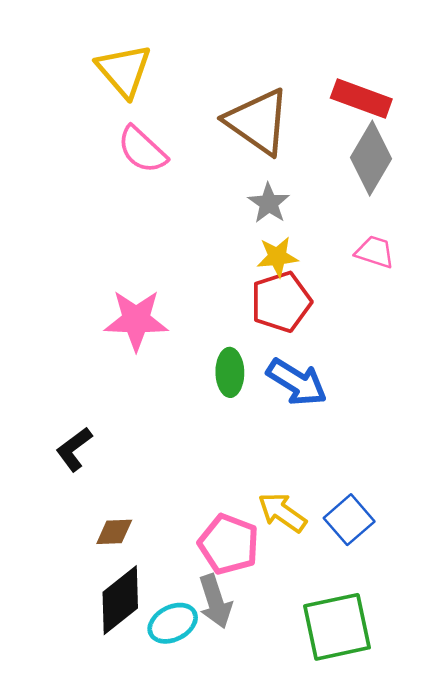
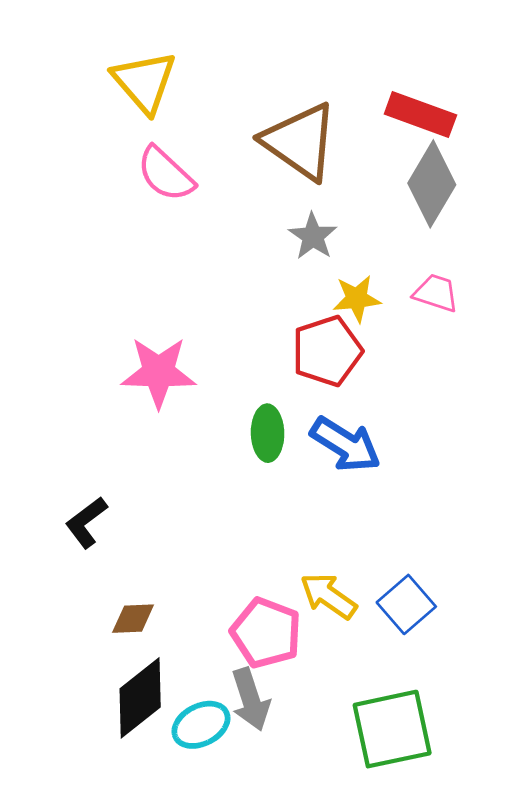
yellow star: (277, 257) -> (357, 299), moved

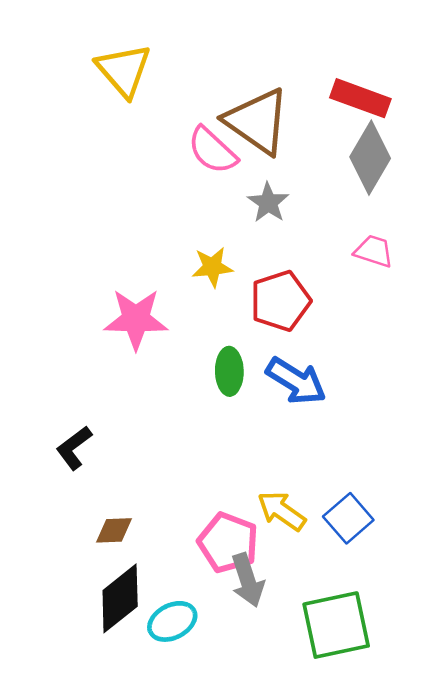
pink semicircle: (166, 174) -> (212, 150), moved
yellow star: (357, 299) -> (212, 267), moved
gray arrow: (251, 699) -> (248, 580), moved

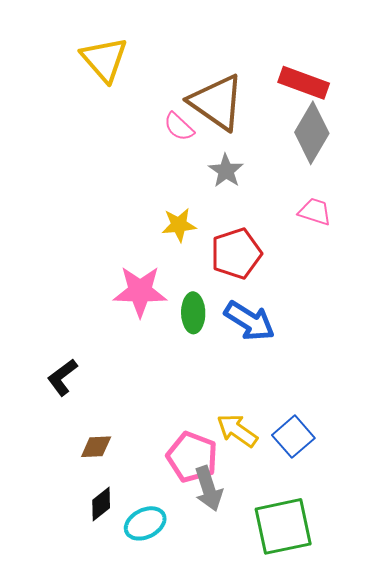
pink semicircle: (212, 150) -> (179, 127), size x0.7
pink star: (136, 319) -> (140, 291), moved
black diamond: (120, 598) -> (101, 504), size x0.6

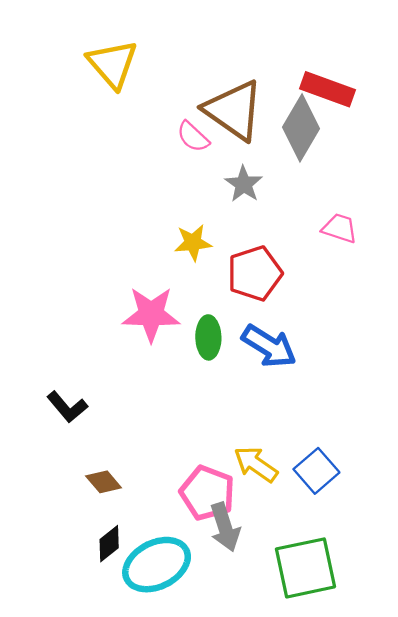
gray diamond: (312, 133) -> (301, 128), moved
black L-shape: (62, 377) -> (67, 407), turned -93
brown diamond: (96, 447) -> (104, 482), turned 52
cyan ellipse: (145, 523) -> (157, 565), size x1.5

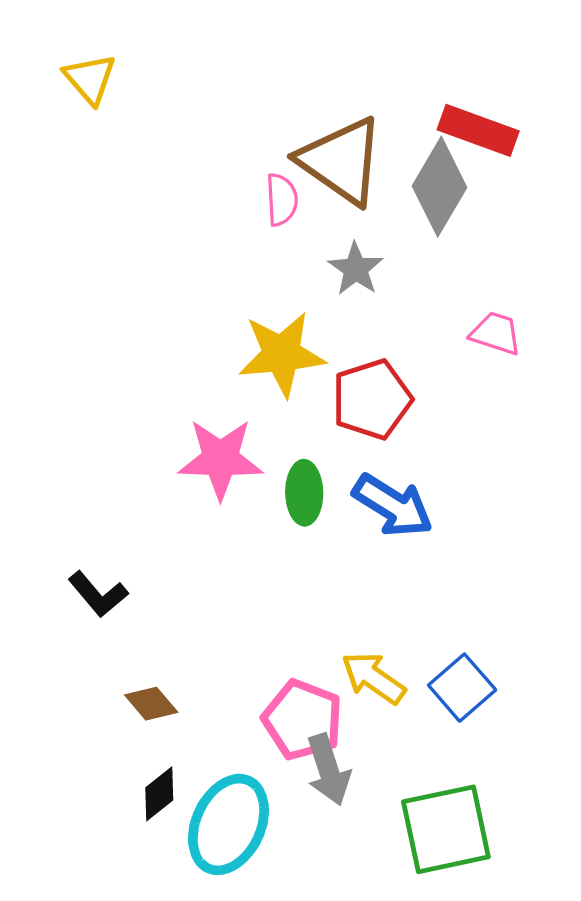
yellow triangle: (112, 64) -> (90, 79), moved, size x0.7
pink semicircle: (193, 137) -> (282, 200), turned -136
yellow star: (193, 243) -> (282, 354), size x1.6
cyan ellipse: (157, 565) -> (228, 824), turned -38

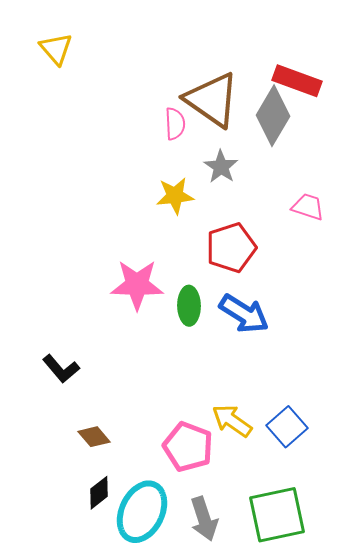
yellow star: (282, 354) -> (175, 196), moved, size x0.7
gray arrow: (328, 770) -> (204, 519), moved

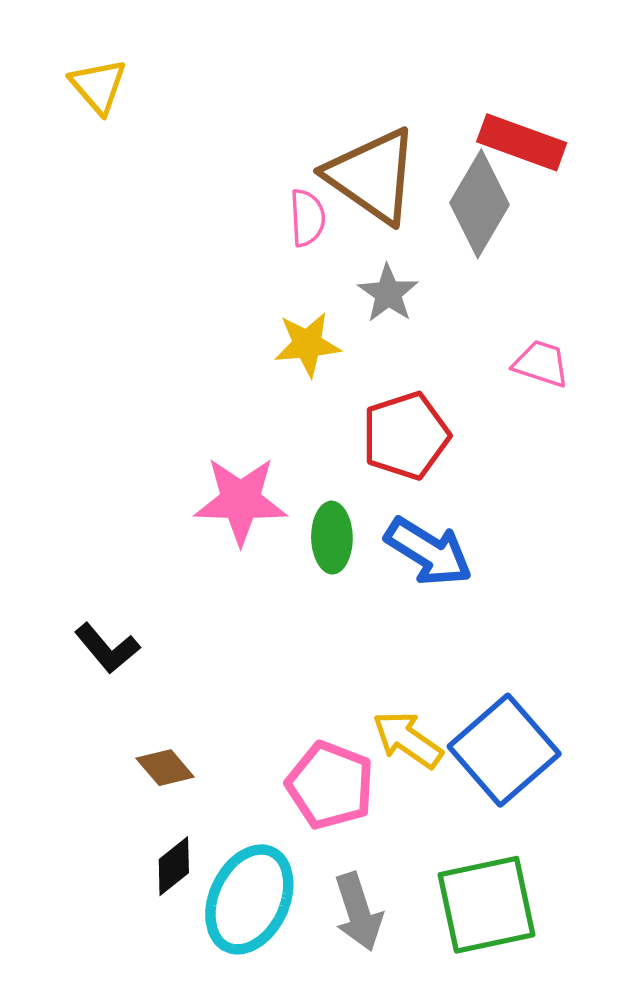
blue square: (287, 427) -> (504, 750), size x1.5

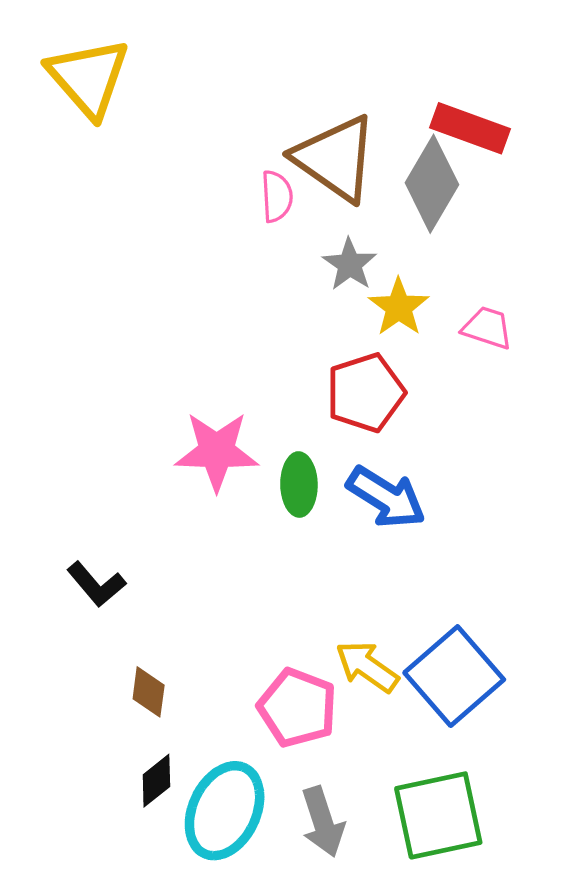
yellow triangle: (98, 86) -> (88, 78), size x1.6
yellow star: (307, 344) -> (399, 307), moved, turned -30
brown diamond: (165, 768) -> (149, 692), turned 48

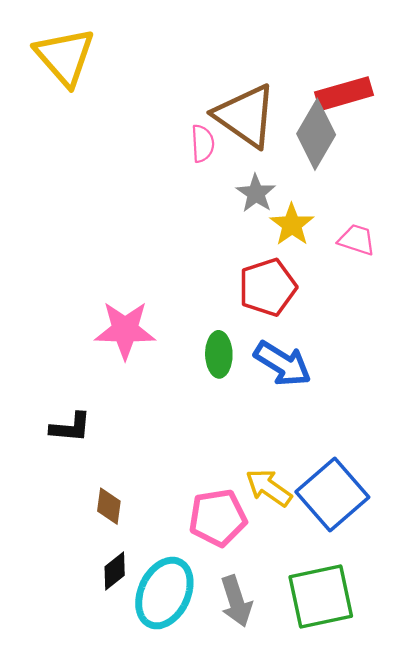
red rectangle: (470, 128) -> (344, 94), turned -36
pink star: (217, 451) -> (125, 330), moved
black L-shape: (96, 584) -> (71, 427), turned -45
pink pentagon: (297, 708) -> (218, 518), turned -30

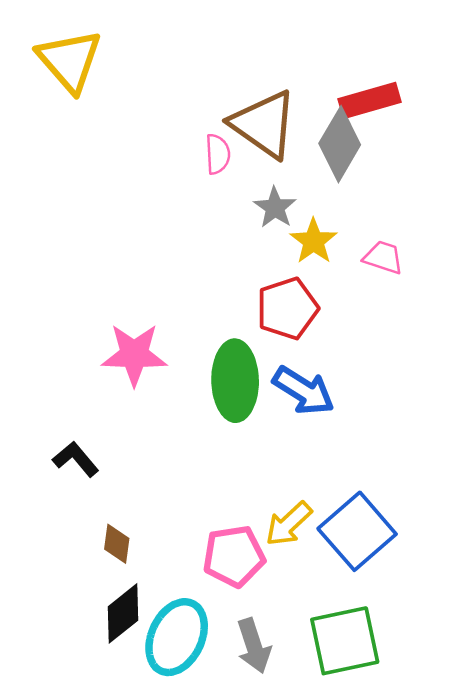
green ellipse: (219, 354) -> (235, 381), size x1.6
black L-shape: (71, 427) -> (76, 459), turned -135
yellow arrow: (269, 488) -> (289, 524), turned -78
black diamond: (115, 571) -> (123, 613), size x1.4

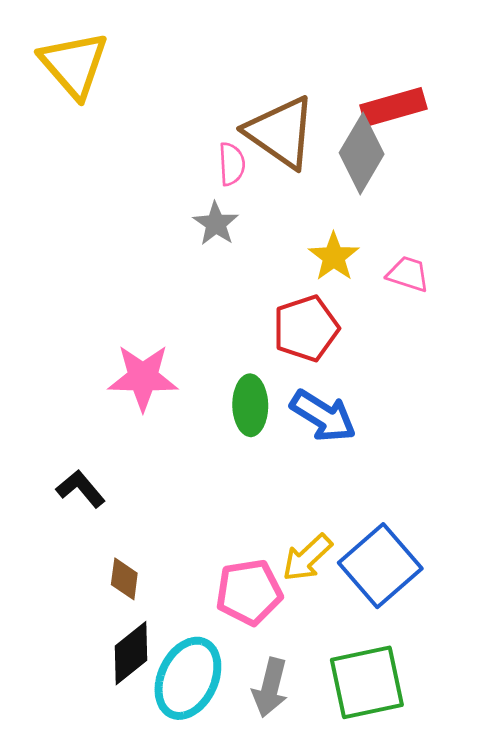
gray star: (275, 208) -> (216, 224), moved
green ellipse: (235, 381) -> (250, 405), size x0.7
gray arrow: (254, 646) -> (270, 688), turned 32

